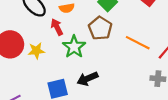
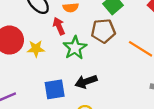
brown pentagon: (100, 28) -> (103, 31), turned 30

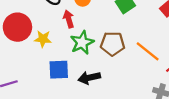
brown pentagon: (103, 31) -> (113, 44), moved
blue square: (55, 89) -> (59, 70), moved

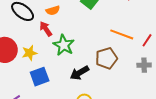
brown pentagon: (113, 44) -> (106, 58), moved
blue square: (59, 70) -> (40, 77), moved

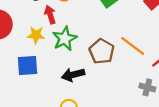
yellow star: (29, 53) -> (36, 35), moved
brown pentagon: (106, 58) -> (102, 51), moved, turned 30

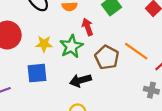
red arrow: (50, 15) -> (88, 27), moved

